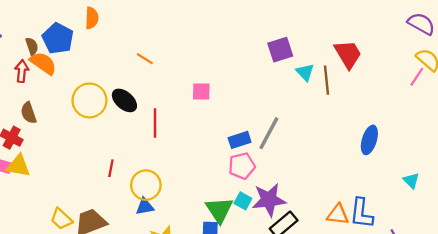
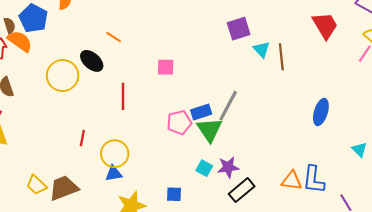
red trapezoid: (348, 54) -> (325, 26), moved
black ellipse: (124, 100) -> (92, 61), moved
pink pentagon: (242, 166) -> (179, 122), moved
purple star: (269, 200) -> (228, 167), size x0.7
green triangle: (219, 210) -> (209, 130), moved

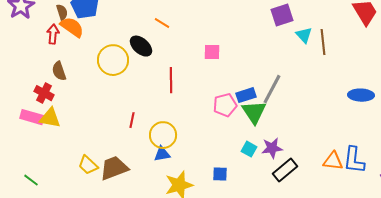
blue ellipse: (321, 112) -> (361, 95), turned 75

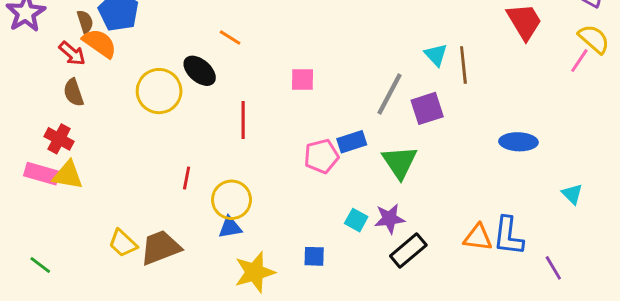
purple square: (282, 15) -> (427, 108), moved
red arrow: (53, 34) -> (72, 53), turned 126
brown semicircle: (59, 71) -> (74, 93), moved
gray line: (272, 89) -> (389, 94), moved
green triangle: (254, 112) -> (400, 162), moved

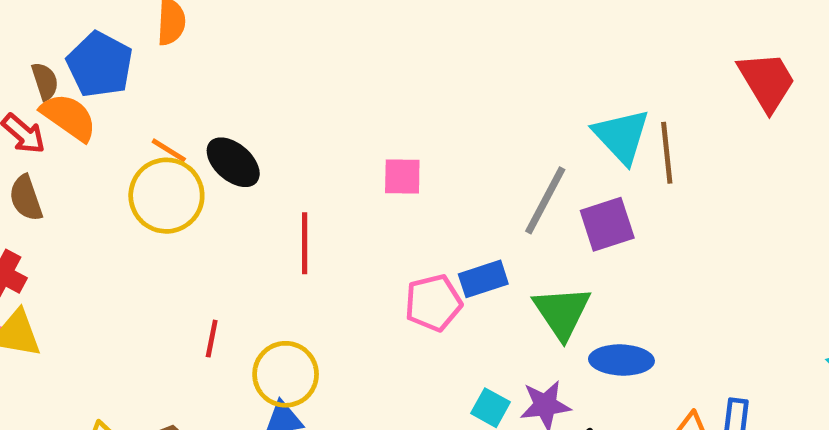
orange line: (230, 37) -> (169, 150), moved
cyan triangle: (436, 55) -> (621, 136), size x1.5
blue ellipse: (518, 142) -> (621, 360), moved

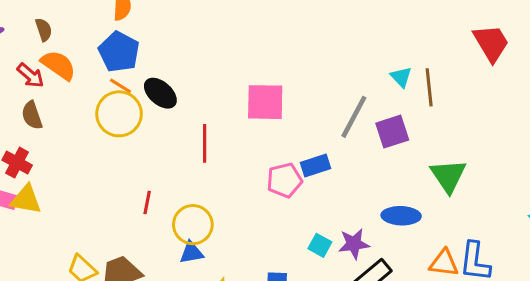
blue pentagon: (100, 65) -> (119, 52), moved
brown semicircle: (45, 81) -> (44, 30), moved
cyan triangle: (621, 136) -> (401, 77), size x0.6
pink square: (402, 177) -> (265, 102), size x1.6
green triangle: (562, 312) -> (448, 176), moved

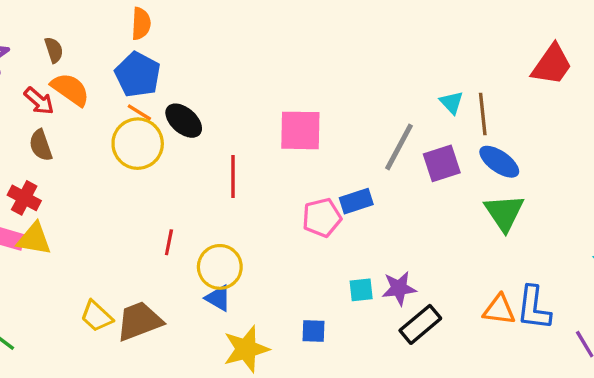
red trapezoid: (491, 43) -> (552, 65), turned 66
blue ellipse: (401, 216) -> (499, 162), moved, turned 33
cyan square: (320, 245) -> (361, 290), turned -35
blue triangle: (191, 253) -> (218, 298), turned 40

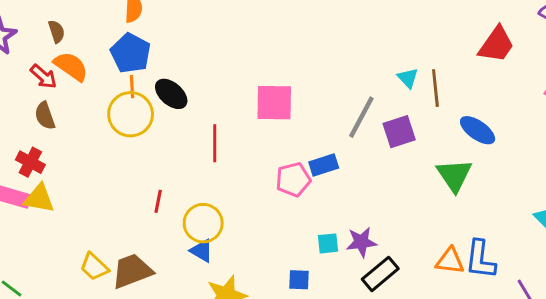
orange line: (139, 112) -> (132, 87), turned 55
blue ellipse: (499, 162) -> (478, 130), moved
blue square: (314, 331) -> (299, 280), moved

